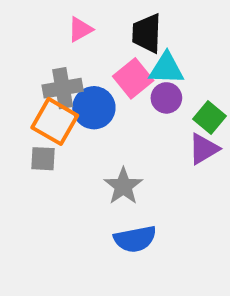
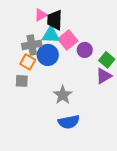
black trapezoid: (147, 33) -> (55, 20), moved
cyan triangle: (166, 69) -> (51, 35), moved
orange square: (55, 121) -> (28, 62), size x0.7

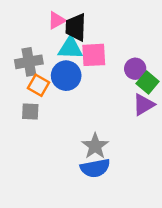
pink square: (68, 40) -> (94, 55), turned 36
gray cross: (32, 45) -> (29, 62), moved
purple circle: (85, 50) -> (135, 69), moved
gray star: (63, 95) -> (95, 146), moved

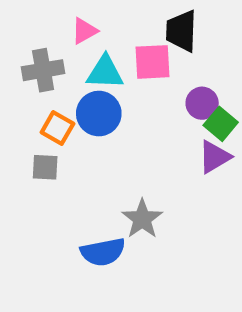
black trapezoid: (76, 27) -> (181, 31), moved
pink square: (94, 55) -> (152, 62), moved
gray cross: (29, 62) -> (43, 70), moved
blue semicircle: (95, 168) -> (103, 252), moved

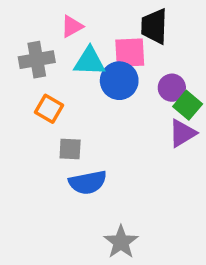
blue circle: (99, 114) -> (119, 81), moved
gray square: (45, 167) -> (70, 149), moved
gray star: (142, 219) -> (121, 242), moved
blue semicircle: (103, 252) -> (88, 182), moved

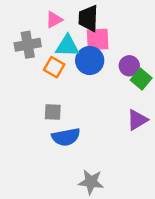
black trapezoid: (154, 26) -> (88, 18), moved
orange square: (49, 109) -> (54, 67), moved
purple triangle: (182, 133) -> (137, 120), moved
gray star: (121, 242) -> (91, 182), turned -30

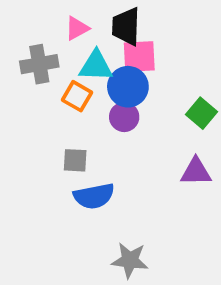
purple circle: (129, 66) -> (124, 117), moved
purple triangle: (137, 120) -> (196, 172), turned 30

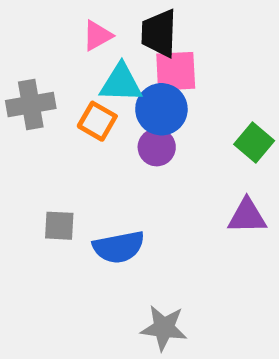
gray cross: (39, 64) -> (31, 105), moved
gray square: (75, 160) -> (59, 226), moved

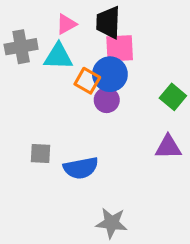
cyan triangle: (121, 83) -> (58, 56), moved
gray cross: (31, 105) -> (21, 47), moved
orange square: (97, 121) -> (87, 81), moved

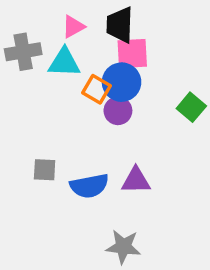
purple triangle: (168, 147) -> (136, 181), moved

